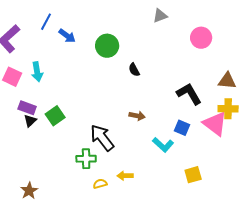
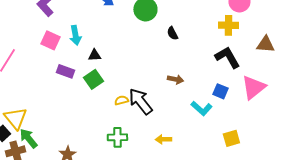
yellow cross: (228, 109) -> (228, 25), moved
black triangle: (30, 121) -> (94, 55), moved, turned 40
pink triangle: (215, 124) -> (253, 87), turned 44
green cross: (86, 159) -> (117, 137), moved
yellow semicircle: (100, 184) -> (121, 100), moved

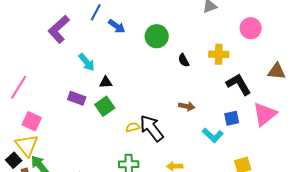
yellow cross: (228, 25) -> (219, 54), moved
cyan arrow: (75, 35) -> (87, 62), turned -30
pink square: (50, 40) -> (32, 121), moved
blue square: (220, 91) -> (232, 118), turned -35

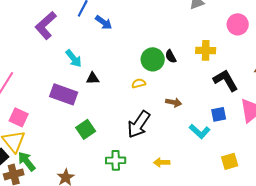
green circle: (157, 36) -> (153, 59), moved
purple rectangle: (77, 98) -> (64, 94), size x1.5
green square: (105, 106) -> (86, 129), moved
yellow semicircle: (133, 127) -> (139, 83), moved
black arrow: (152, 128) -> (139, 124), turned -108

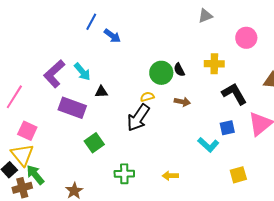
purple L-shape: (46, 25) -> (54, 74), moved
brown arrow: (174, 102) -> (182, 102), moved
black arrow: (139, 124) -> (138, 118), moved

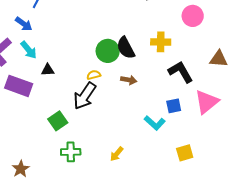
blue arrow: (112, 36) -> (24, 24), moved
black semicircle: (179, 70) -> (126, 48), size x1.6
green square: (94, 143) -> (58, 121), moved
yellow arrow: (170, 176) -> (117, 154), turned -49

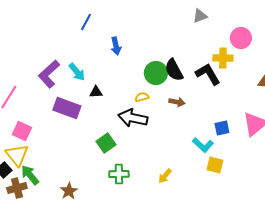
blue arrow: (24, 24) -> (116, 46), moved, turned 42
yellow cross: (161, 42) -> (223, 58), moved
black L-shape: (181, 72) -> (208, 74), moved
black arrow: (85, 96) -> (133, 118), turned 68
yellow square: (185, 153) -> (215, 165), moved, turned 30

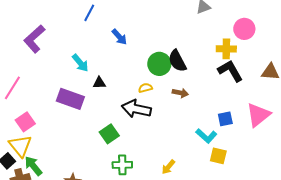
blue arrow: (116, 46) -> (119, 37), turned -30
purple L-shape: (49, 74) -> (34, 39), moved
black L-shape: (208, 74) -> (230, 71), moved
pink square: (22, 131) -> (25, 122), turned 30

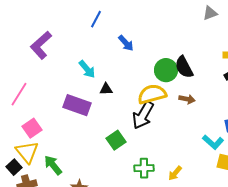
yellow semicircle: (145, 88) -> (152, 94), size x2.0
black arrow: (136, 109) -> (143, 115), turned -72
green cross: (122, 165) -> (144, 168), moved
green arrow: (33, 166) -> (53, 165), moved

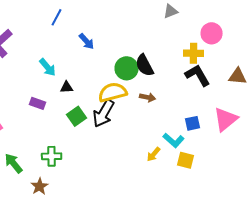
purple rectangle: (77, 105) -> (38, 103), size x0.6
green square: (116, 140) -> (77, 116), moved
green cross: (144, 168) -> (52, 156), moved
yellow arrow: (175, 173) -> (154, 154), moved

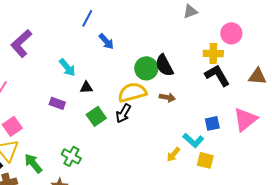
blue line: (57, 17) -> (87, 18), moved
black arrow: (104, 113) -> (123, 113), size x0.7
green cross: (52, 156) -> (71, 156), turned 30

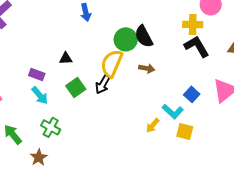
blue arrow: (106, 41) -> (86, 12), turned 30
cyan arrow: (67, 67) -> (40, 95), moved
yellow semicircle: (132, 92) -> (112, 63), turned -52
blue square: (212, 123) -> (192, 94), turned -35

